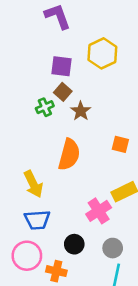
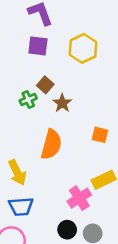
purple square: (61, 66) -> (38, 46), moved
black circle: (74, 244) -> (67, 230), moved

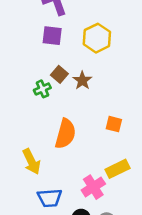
brown star: (62, 103) -> (82, 80), moved
blue trapezoid: (21, 207) -> (50, 198), moved

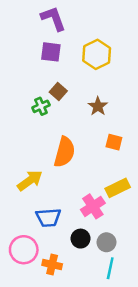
brown star: (82, 80) -> (98, 106), moved
yellow arrow: (31, 162) -> (30, 180), turned -100

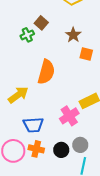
orange square: (114, 142) -> (86, 54), moved
black circle: (81, 239) -> (61, 150), moved
orange cross: (52, 265) -> (36, 149), moved

